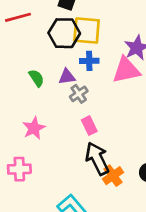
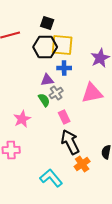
pink triangle: (126, 70) -> (92, 93), moved
green semicircle: (36, 78) -> (44, 100), moved
orange cross: (113, 176) -> (82, 164), moved

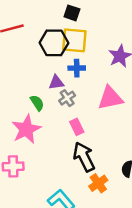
black square: (47, 23) -> (72, 13), moved
green semicircle: (44, 100) -> (37, 103), moved
pink star: (22, 119) -> (26, 129), size x1.4

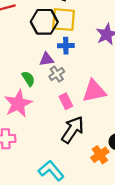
pink triangle: (110, 98) -> (94, 91), moved
black arrow: (84, 157) -> (73, 130), turned 60
orange cross: (98, 183) -> (100, 155), moved

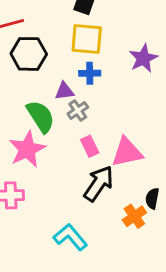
black hexagon: (44, 22) -> (29, 54), moved
green semicircle: (28, 79) -> (41, 116), size x1.6
pink triangle: (94, 91) -> (127, 152), moved

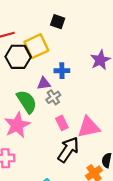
yellow square: (87, 39) -> (36, 46), moved, turned -30

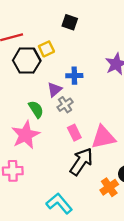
yellow square: (36, 46) -> (46, 49), size x0.6
purple triangle: (44, 83) -> (55, 90), turned -32
green semicircle: (27, 102) -> (36, 109), size x0.7

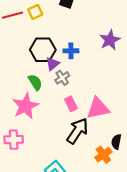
yellow square: (46, 49) -> (35, 12), moved
black hexagon: (27, 61) -> (43, 50), moved

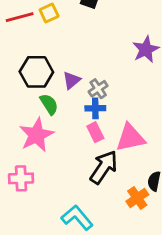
black hexagon: (43, 50) -> (36, 72), moved
blue cross: (71, 51) -> (95, 108), moved
gray cross: (62, 78) -> (98, 89), moved

